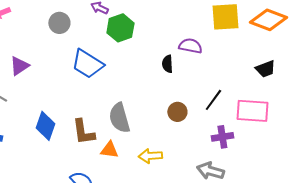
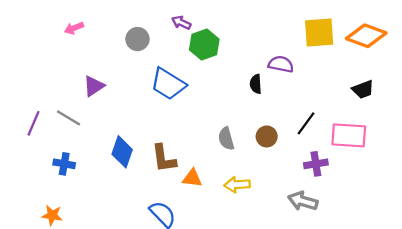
gray semicircle: (119, 118) -> (226, 139), moved, size x0.7

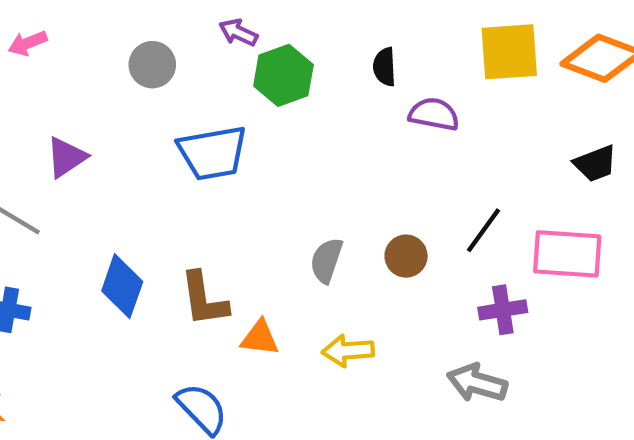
blue trapezoid: (168, 84) -> (212, 153), turned -42
black semicircle: (256, 84) -> (385, 67), moved
gray semicircle: (226, 139) -> (326, 260), turned 35

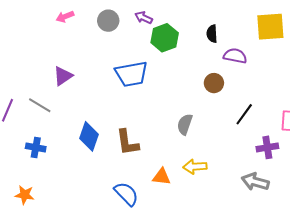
pink arrow: (28, 43) -> (65, 17), moved
gray circle: (152, 65) -> (108, 21), moved
black line: (483, 230) -> (244, 114), moved
brown circle: (406, 256) -> (214, 83), moved
orange triangle: (260, 338) -> (162, 177), moved

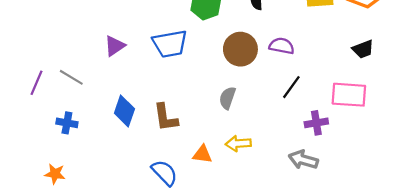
purple semicircle: (235, 56) -> (282, 46), moved
purple triangle: (63, 76) -> (115, 46), moved
brown circle: (214, 83) -> (240, 49), moved, size x1.6

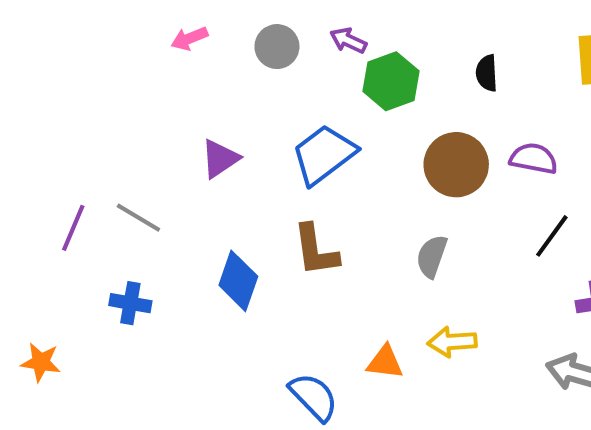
blue trapezoid: (170, 44) -> (324, 154), turned 153
brown L-shape: (166, 117) -> (316, 250), moved
orange star: (55, 174) -> (41, 362), moved

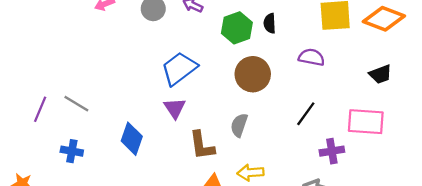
green hexagon: (391, 81) -> (237, 28), moved
purple triangle: (220, 159) -> (175, 108), moved, turned -30
purple semicircle: (534, 159) -> (311, 57), moved
brown L-shape: (316, 250) -> (202, 145), moved

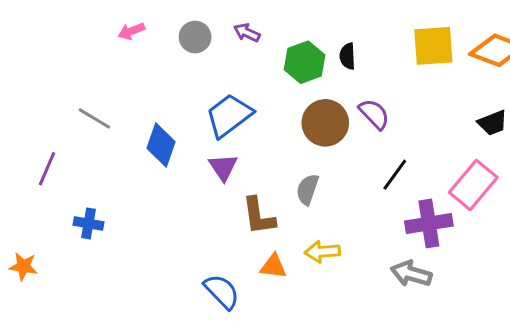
purple semicircle: (311, 57) -> (374, 114), moved, turned 35
gray line: (76, 104) -> (94, 118), moved
pink rectangle: (366, 122) -> (473, 185), turned -54
blue diamond: (132, 139) -> (161, 145), moved
purple cross: (332, 151) -> (429, 223), size x1.4

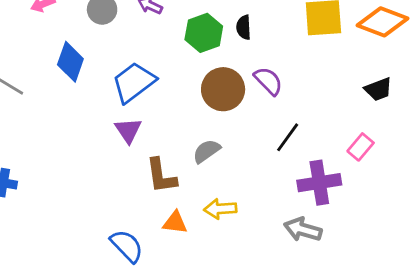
blue diamond: (161, 145) -> (70, 62), moved
pink rectangle: (473, 185) -> (361, 147), size x0.6
gray semicircle: (308, 189) -> (207, 151), turned 36

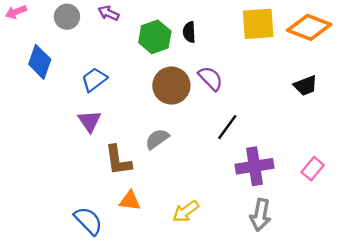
blue trapezoid: (134, 82) -> (94, 80), size x0.7
pink rectangle: (361, 147) -> (313, 169), moved
yellow arrow: (220, 209) -> (186, 211), moved, turned -32
gray arrow: (303, 229) -> (260, 215), moved, turned -96

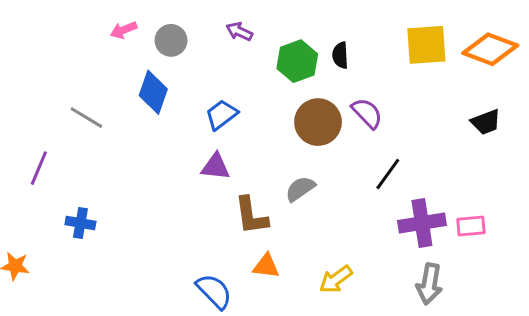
gray circle: (67, 17) -> (171, 40), moved
purple triangle: (90, 121) -> (216, 167), turned -50
pink rectangle: (313, 169) -> (471, 226), moved, turned 45

